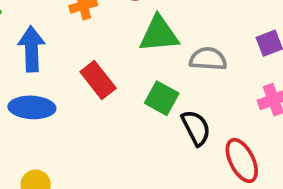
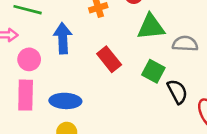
blue ellipse: (32, 107) -> (65, 101), moved

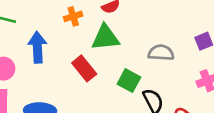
green triangle: (151, 27) -> (105, 38), moved

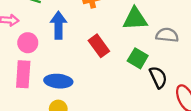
green triangle: (105, 38) -> (135, 19), moved

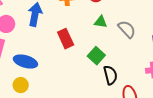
green triangle: (135, 19) -> (101, 22), size x0.6
gray semicircle: (167, 35) -> (127, 29), moved, turned 30

